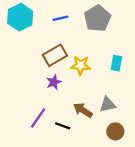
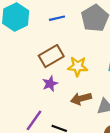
brown arrow: (83, 110) -> (81, 99), moved, turned -48

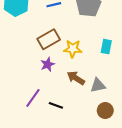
brown arrow: (81, 99) -> (76, 78), turned 48

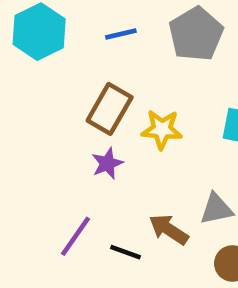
brown rectangle: (49, 39) -> (110, 109), turned -30
brown arrow: (76, 78) -> (169, 229), moved

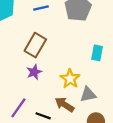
yellow star: (162, 129) -> (70, 79), moved, turned 30

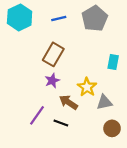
brown arrow: (64, 105) -> (68, 102), moved

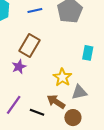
purple star: (52, 81) -> (19, 67), moved
brown arrow: (68, 102) -> (56, 102), moved
brown circle: (112, 128) -> (73, 118), moved

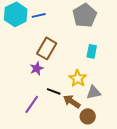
blue line: (35, 11) -> (39, 15), moved
cyan rectangle: (88, 53) -> (92, 51), moved
black line: (37, 112) -> (54, 91), moved

